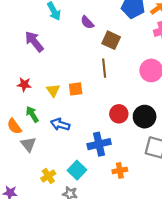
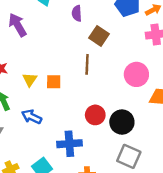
purple semicircle: (87, 22) -> (77, 13), turned 32

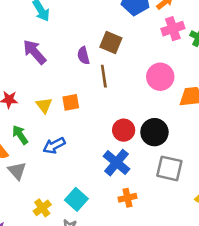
purple semicircle: (77, 13) -> (83, 56), moved
purple arrow: (18, 25) -> (35, 52), moved
blue arrow: (32, 117) -> (54, 146), turned -42
blue cross: (69, 144) -> (117, 163), moved, turned -35

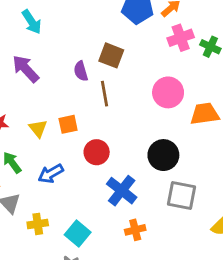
red circle: (124, 130) -> (97, 152), moved
yellow cross: (42, 208) -> (38, 224), moved, turned 30

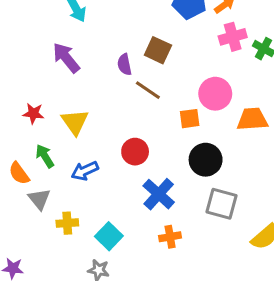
brown line: (104, 94) -> (148, 90), turned -50
orange square: (68, 124) -> (190, 119), moved
yellow triangle: (38, 128) -> (75, 122), size x1.4

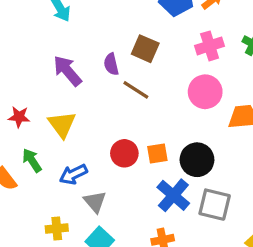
pink cross: (233, 37) -> (210, 46), moved
purple arrow: (66, 58) -> (67, 71), moved
orange square: (190, 119) -> (157, 154), moved
blue cross: (159, 194) -> (173, 195), moved
gray triangle: (39, 199) -> (95, 202), moved

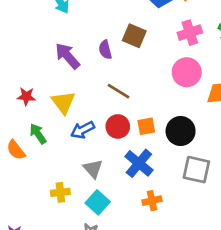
brown line: (136, 90) -> (118, 91), moved
blue arrow: (73, 174) -> (83, 130), moved
blue cross: (173, 195) -> (139, 163), moved

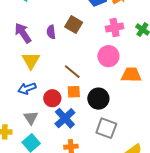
brown line: (118, 91) -> (72, 72), moved
yellow triangle: (63, 102) -> (31, 61), moved
red circle: (118, 126) -> (52, 98), moved

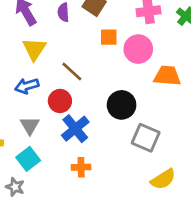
brown line: (72, 72) -> (72, 71), moved
orange square: (74, 92) -> (109, 37), moved
gray square: (106, 128) -> (146, 138), moved

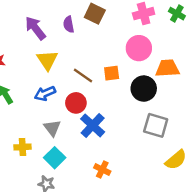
orange square: (109, 37) -> (112, 73), moved
black circle: (122, 105) -> (144, 89), moved
orange cross: (81, 167) -> (102, 169), moved, turned 35

